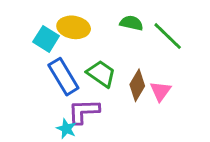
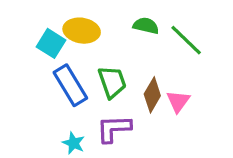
green trapezoid: (101, 74) -> (112, 82), turned 36
purple L-shape: (84, 111) -> (114, 129), moved

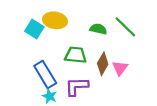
green semicircle: (146, 26) -> (98, 29), moved
green trapezoid: (112, 82) -> (76, 55), turned -65
blue rectangle: (70, 85) -> (45, 75), moved

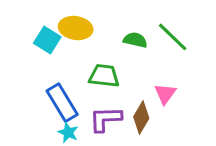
brown diamond: (103, 64) -> (141, 118), moved

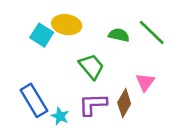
green trapezoid: (104, 76) -> (91, 66), turned 44
blue rectangle: (62, 103) -> (34, 100), moved

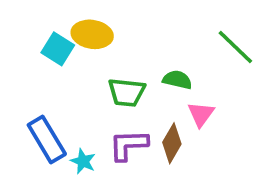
green line: (152, 32) -> (235, 47), moved
green semicircle: (119, 35) -> (177, 80), moved
green trapezoid: (91, 66) -> (127, 92), turned 136

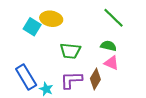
green line: (235, 47) -> (113, 18), moved
green semicircle: (177, 80) -> (108, 46), moved
pink triangle: (201, 114) -> (111, 63), turned -42

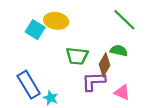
pink triangle: (111, 63) -> (122, 92), moved
brown diamond: (95, 79) -> (105, 65), moved
purple L-shape: (71, 80) -> (94, 81), moved

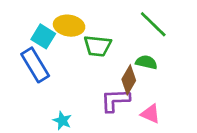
green trapezoid: (77, 56) -> (98, 46), moved
blue rectangle: (29, 85) -> (35, 65), moved

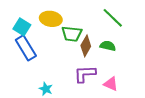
cyan square: (43, 36) -> (22, 27), moved
brown diamond: (129, 80) -> (86, 46), moved

